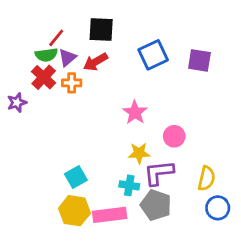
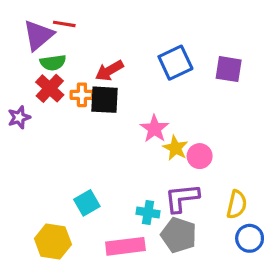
black square: (101, 30) -> (105, 100), moved
red line: (56, 38) -> (64, 24), moved, turned 60
purple triangle: (67, 58) -> (38, 35), moved, size x1.5
yellow star: (139, 153) -> (175, 148), moved, turned 30
yellow hexagon: (74, 211) -> (53, 242), moved

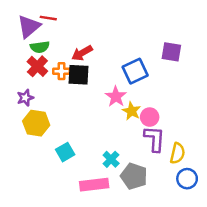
blue square: (175, 63) -> (135, 71), moved
purple star: (19, 117) -> (25, 98), moved
purple L-shape: (182, 198) -> (154, 139), moved, turned 100
cyan cross: (148, 213) -> (111, 159), turned 35
yellow hexagon: (53, 242) -> (36, 123), moved

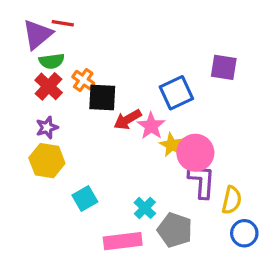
red arrow: (82, 53) -> (127, 120), moved
orange cross: (62, 71) -> (83, 80), moved, turned 35
purple star: (25, 98) -> (47, 127), moved
pink circle: (150, 117) -> (195, 153), size x1.5

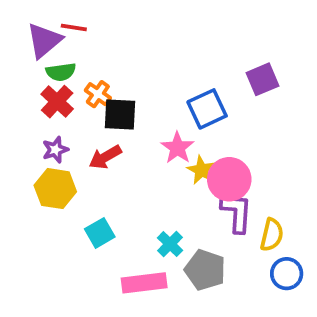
purple square: (224, 67) -> (263, 79), turned -32
red arrow: (127, 120) -> (105, 157), moved

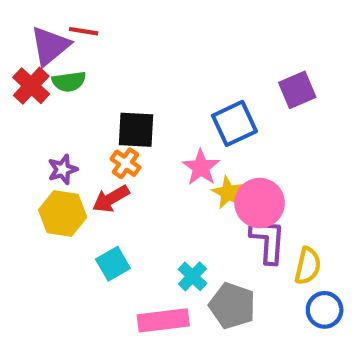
orange cross: (98, 94) -> (125, 163), moved
red cross: (57, 102) -> (31, 86), moved
red arrow: (105, 157) -> (111, 199), moved

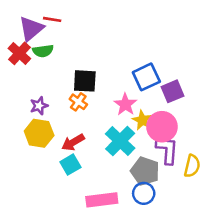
purple square: (297, 90) -> (172, 91), moved
red arrow: (111, 199) -> (73, 142), moved
cyan cross: (193, 276) -> (120, 141), moved, size x1.6
gray pentagon: (232, 306) -> (145, 171), moved
blue circle: (325, 310) -> (144, 193), moved

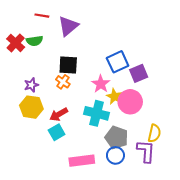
purple triangle: (31, 29) -> (68, 26), moved
cyan cross: (120, 141) -> (97, 113), turned -30
purple L-shape: (167, 150) -> (146, 151), moved

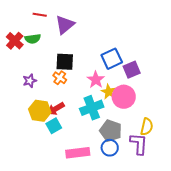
yellow hexagon: (31, 107) -> (40, 111), moved
cyan cross: (97, 113) -> (92, 108), turned -35

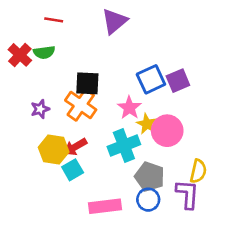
purple triangle: (65, 25) -> (114, 21), moved
purple square: (132, 70) -> (178, 81), moved
orange cross: (60, 78) -> (81, 105), size x1.6

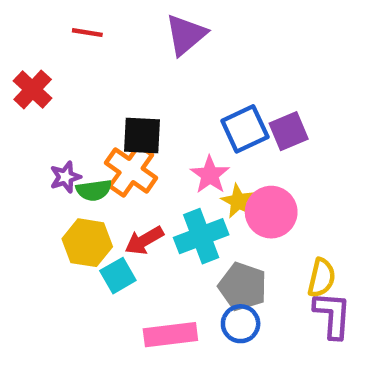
green semicircle: (44, 52) -> (94, 190), moved
red arrow: (75, 147) -> (144, 241), moved
purple L-shape: (187, 194) -> (332, 315), moved

